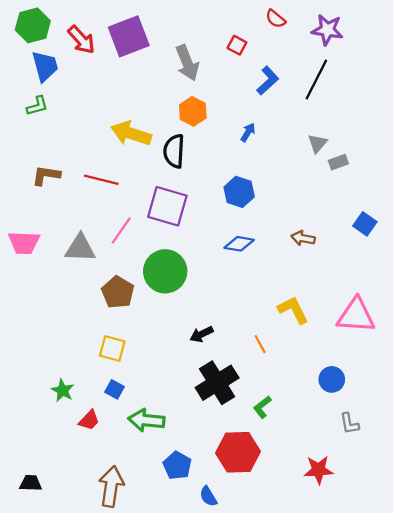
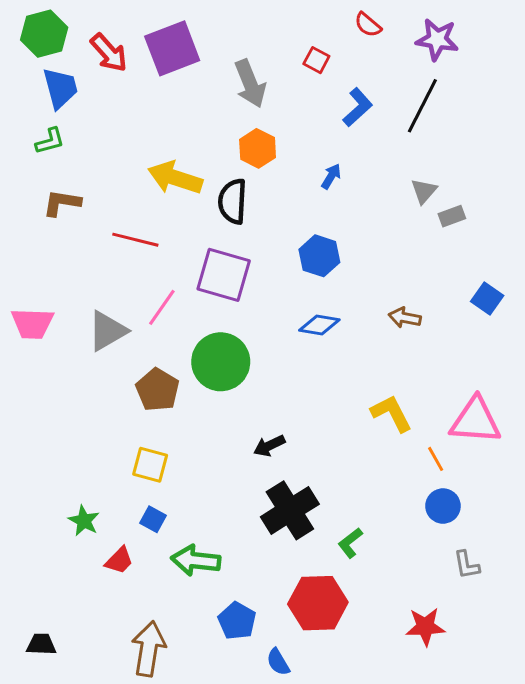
brown L-shape: (46, 175) -> (62, 203), moved
gray triangle: (80, 248) -> (107, 331), turned -32
orange line: (260, 344) -> (436, 459), moved

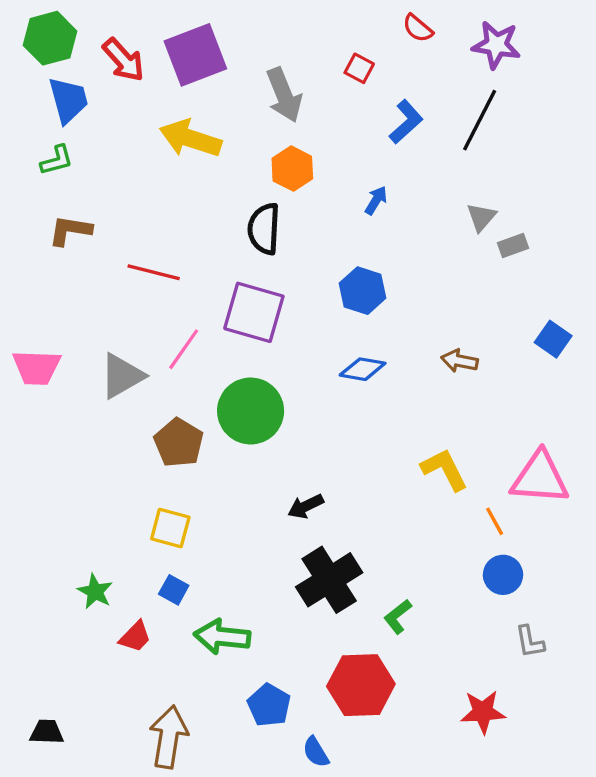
yellow arrow: (175, 178) -> (190, 138), moved

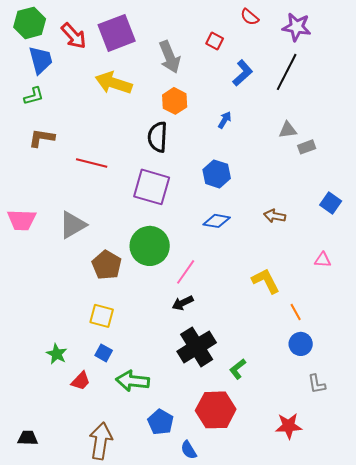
gray triangle: (481, 217) -> (288, 130), turned 42
pink line: (184, 349) -> (186, 272), moved
pink triangle: (540, 478) -> (323, 260), moved, size x0.5

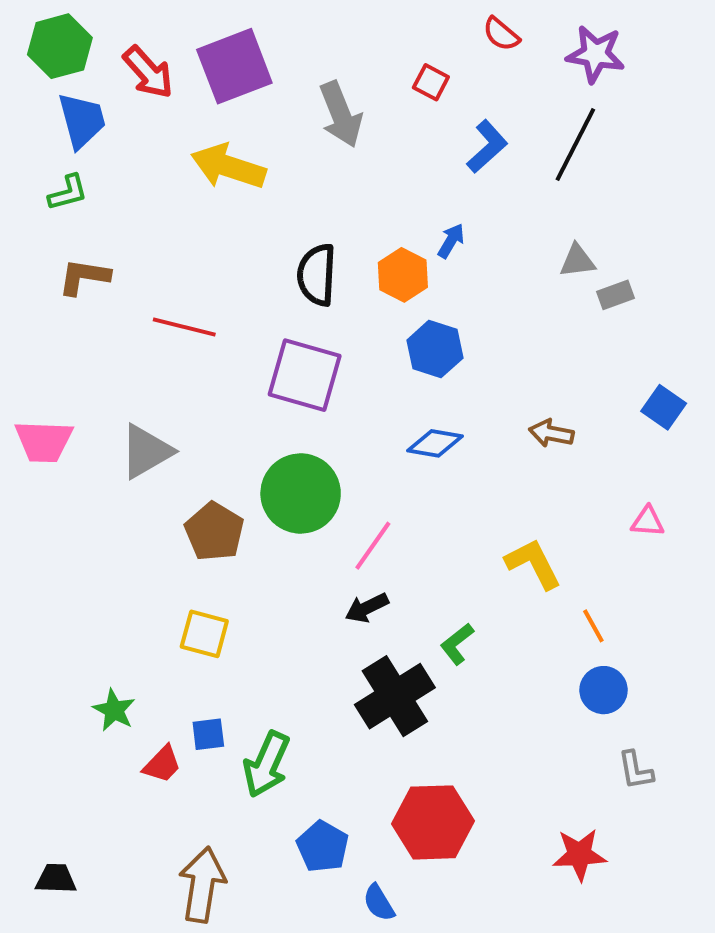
orange hexagon: (175, 101) -> (403, 275), moved
blue square: (104, 353) -> (208, 734), moved, turned -36
green L-shape: (238, 369) -> (457, 644), moved
green arrow: (133, 381) -> (266, 764), turned -72

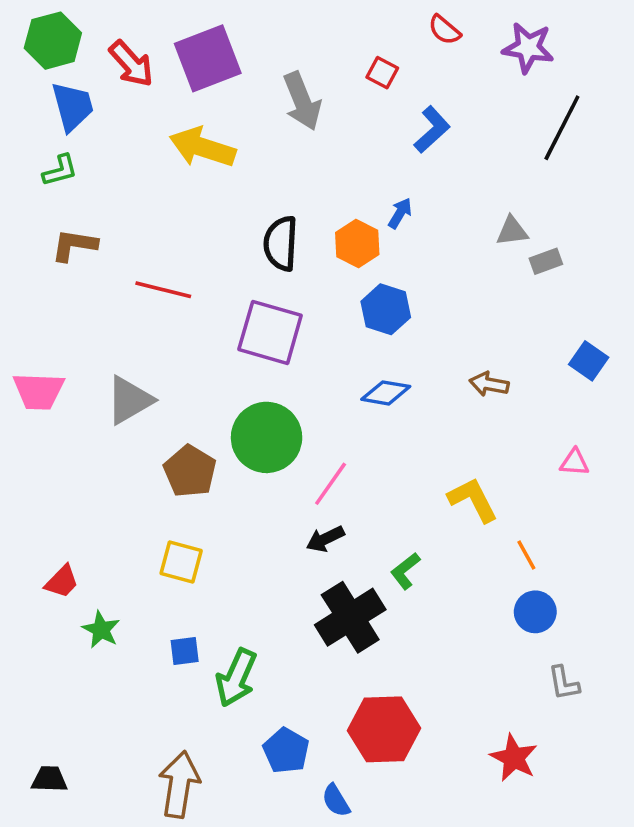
black line: (575, 144) -> (562, 128), moved
red trapezoid: (162, 764) -> (62, 582), moved
red star: (579, 855) -> (514, 758), turned 30

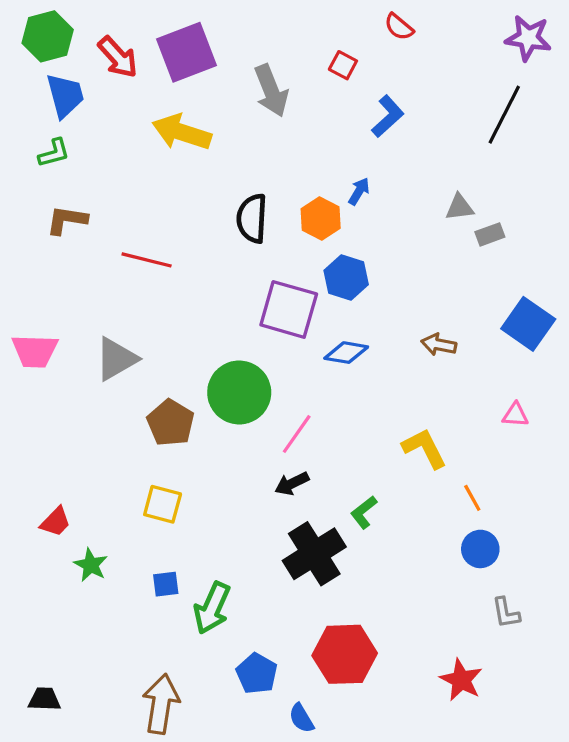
purple star: (528, 48) -> (528, 38), moved
purple square: (270, 332) -> (289, 309), moved
blue square: (589, 361) -> (528, 324), size x1.5

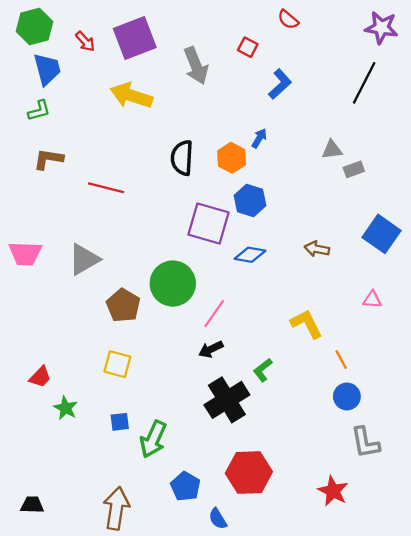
red arrow: (118, 57) -> (85, 41), size x0.7
gray L-shape: (506, 613) -> (365, 443), size x1.4

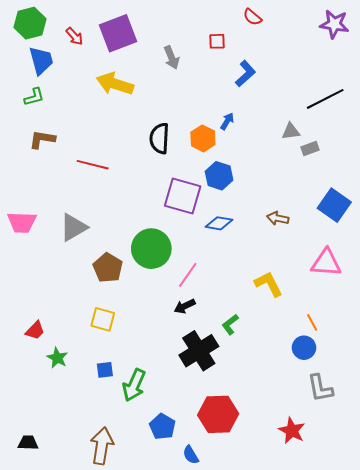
red square: (248, 47) -> (217, 41), turned -30
gray arrow: (196, 66) -> (172, 58), size x0.7
black line: (364, 83) -> (325, 99), moved, turned 36
pink triangle: (372, 300) -> (326, 263), size x1.8
orange line: (341, 360) -> (312, 322), moved

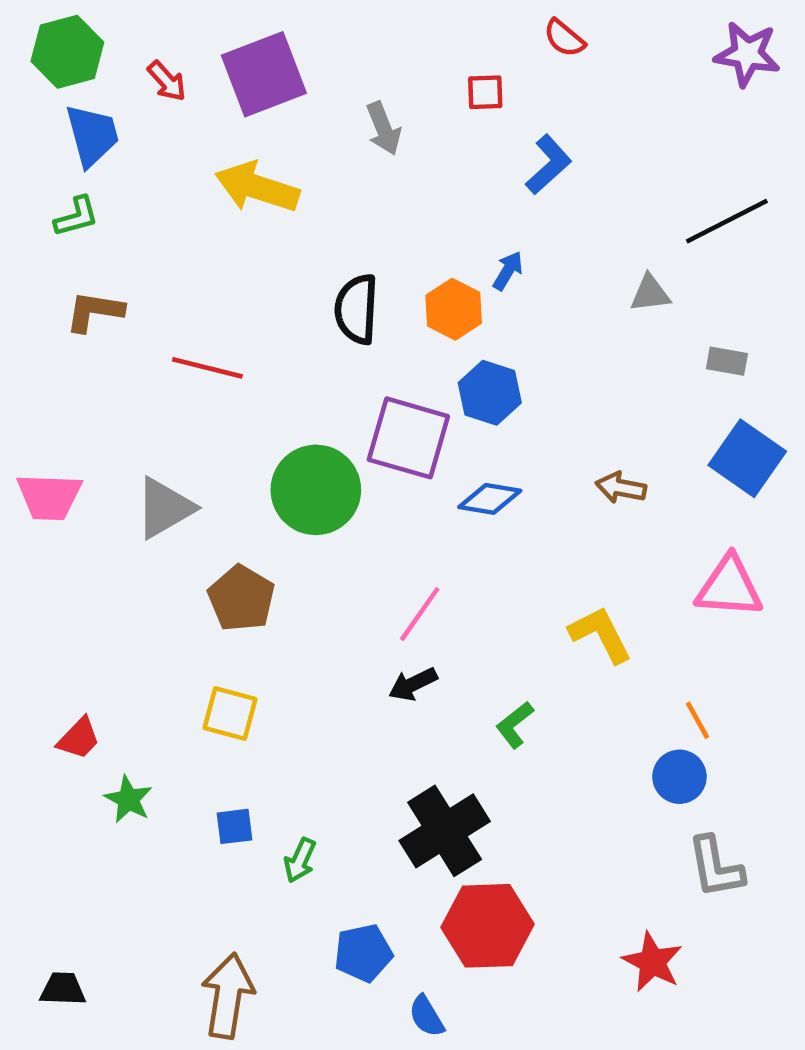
gray rectangle: (310, 149) -> (727, 361), moved, turned 30
green circle: (151, 249) -> (316, 490), moved
black cross: (199, 351) -> (445, 831), moved
green arrow: (134, 385) -> (300, 860), size x0.6
blue pentagon: (162, 427) -> (363, 953), turned 30

